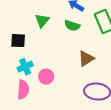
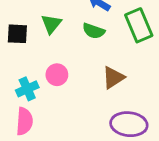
black square: (18, 41) -> (17, 34), moved
pink circle: (46, 77) -> (57, 75), moved

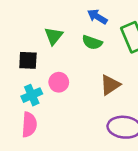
black square: (17, 34) -> (28, 60), moved

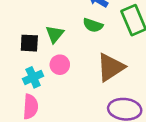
green triangle: (54, 36) -> (55, 34), moved
brown triangle: (110, 85) -> (111, 67), size x1.4

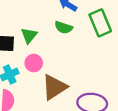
brown triangle: (111, 67) -> (54, 87), moved

